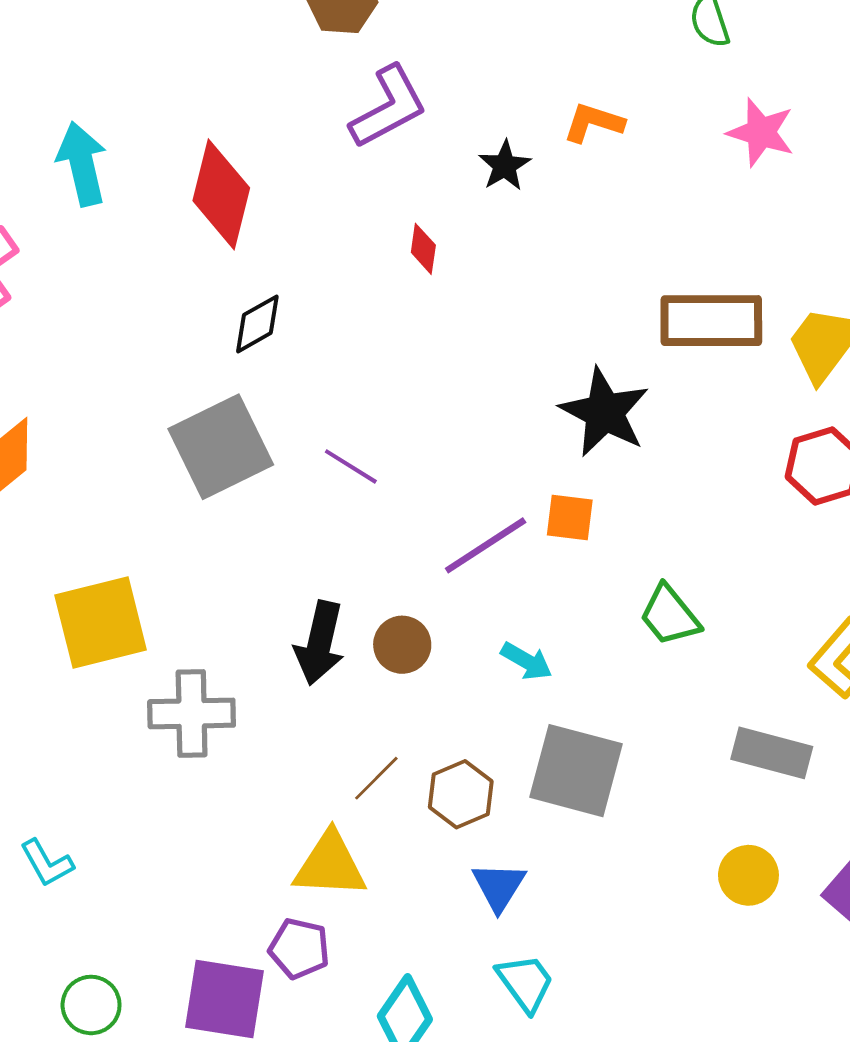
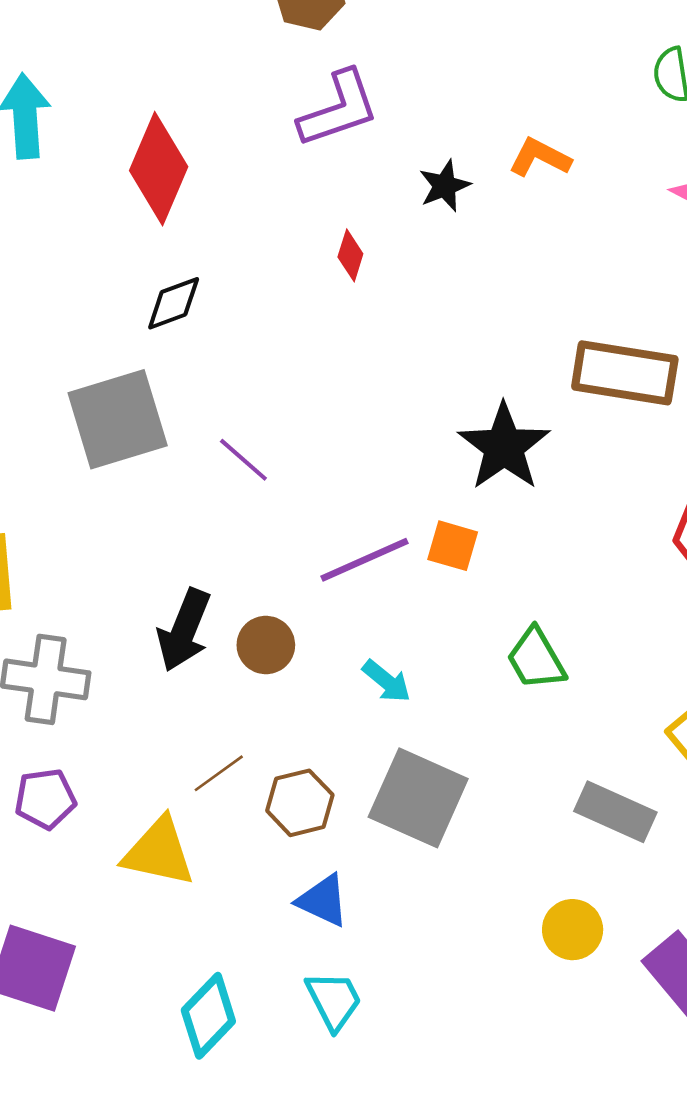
blue triangle: (499, 886) -> (323, 901), turned -46
purple pentagon: (299, 948) -> (45, 799), moved, turned -30

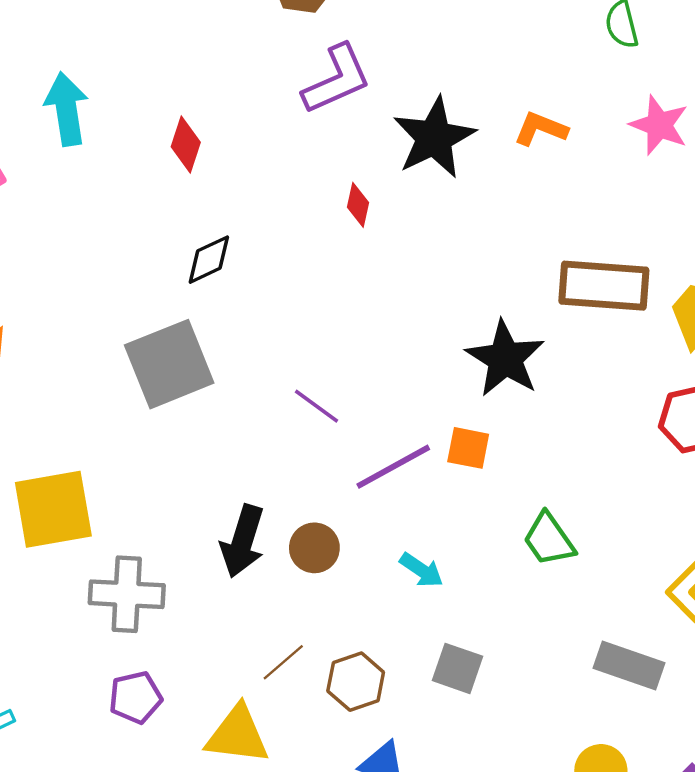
orange L-shape: (540, 157) -> (541, 129), moved
red diamond: (159, 169) -> (186, 144), size x0.6
black star: (445, 186) -> (434, 138), size x1.8
purple line: (243, 460) -> (316, 406), moved
gray square: (418, 798) -> (458, 668), size x0.6

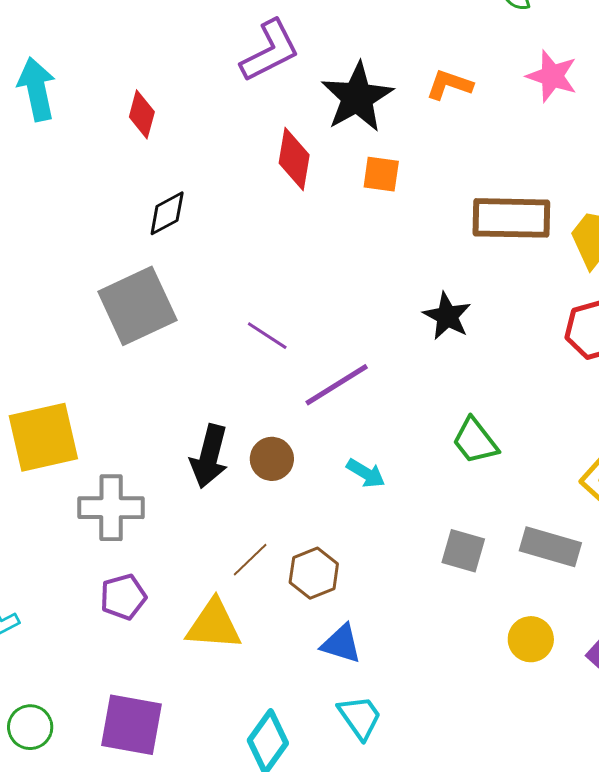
red diamond: (358, 205) -> (294, 159), size x1.6
black star: (505, 359) -> (447, 316), moved, size x0.7
orange square: (468, 448) -> (381, 174), moved
gray square: (458, 668) -> (463, 551), moved

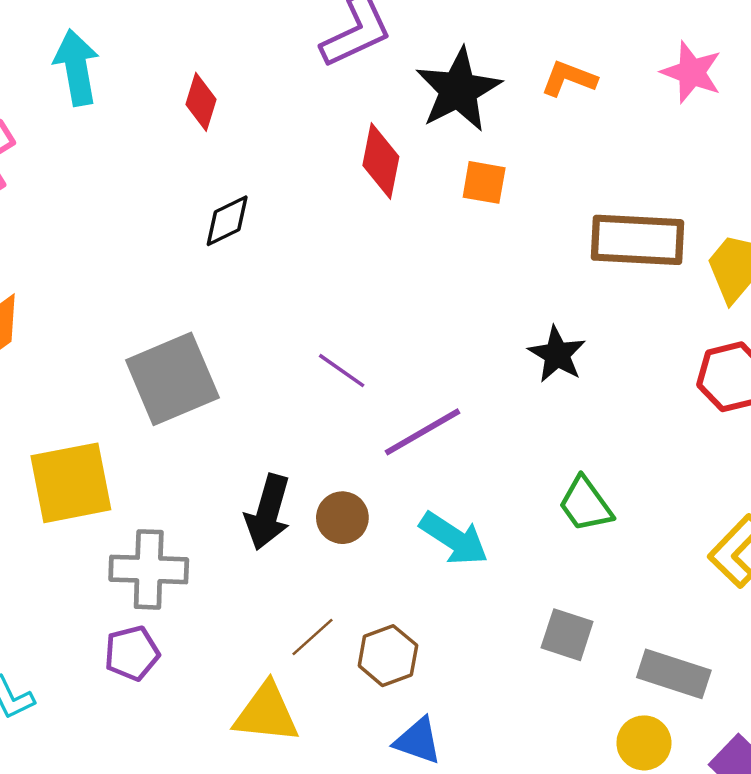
gray square: (137, 306) -> (172, 379), moved
cyan arrow: (366, 473) -> (454, 539), size x1.5
gray rectangle: (550, 547) -> (674, 674), moved
purple pentagon: (123, 597) -> (132, 653), moved

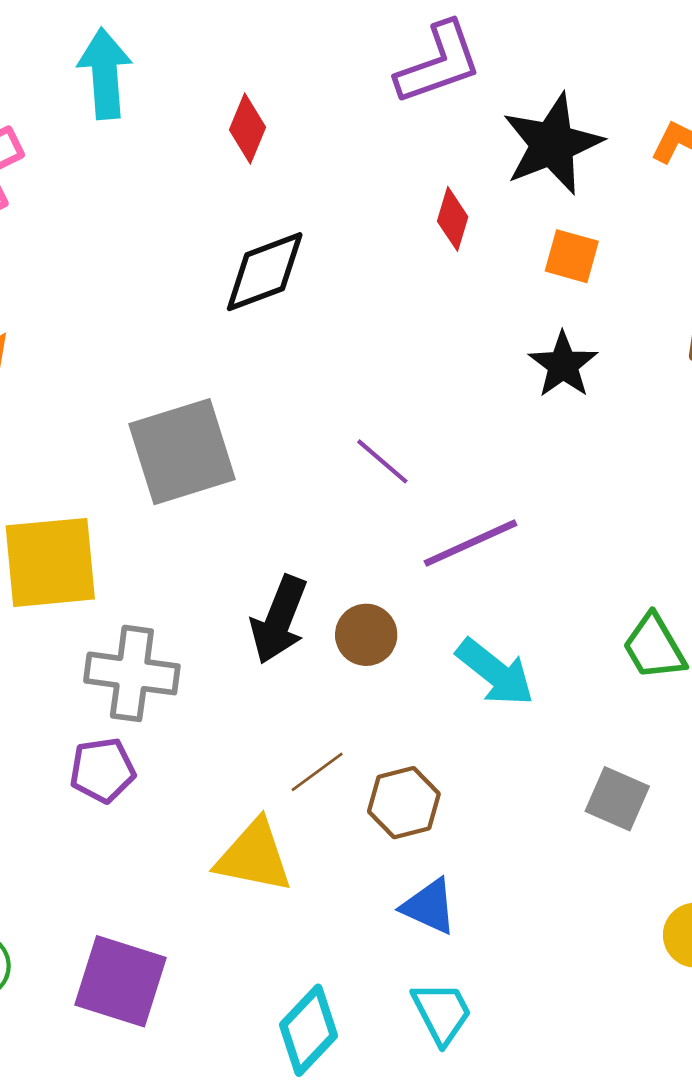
red diamond: (381, 161) -> (453, 219), size x0.7
black diamond: (227, 221) -> (265, 272), size x1.4
black star: (557, 354) -> (563, 365), moved

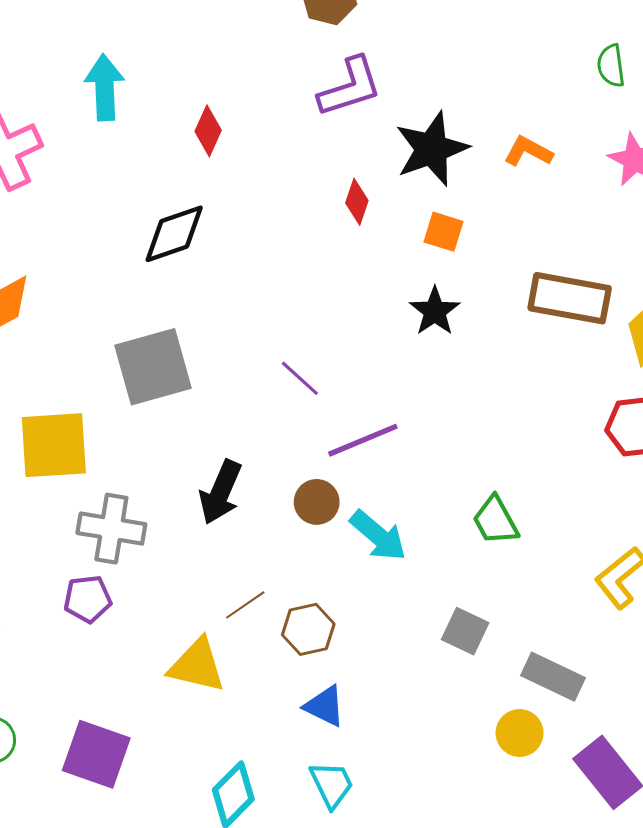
black diamond: (265, 272) -> (174, 234), moved
brown circle: (366, 635) -> (317, 502), moved

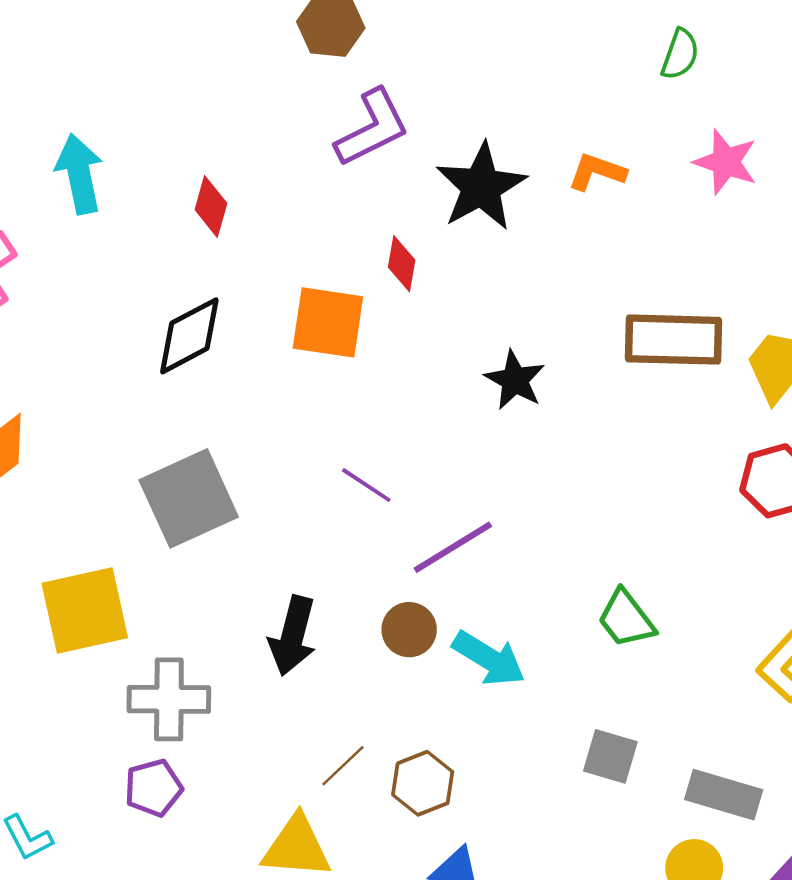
green semicircle: (611, 66) -> (680, 54), turned -144
orange square: (443, 232) -> (328, 322), moved, size x1.6

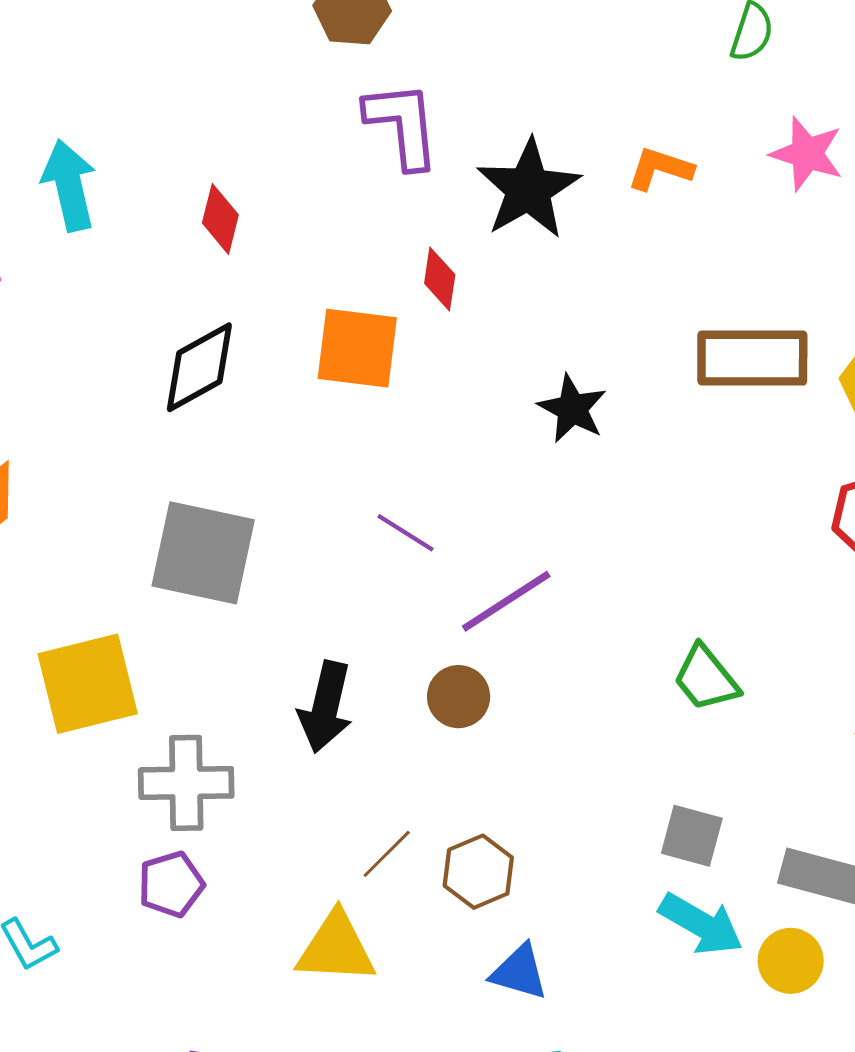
purple L-shape: (372, 128) -> (402, 125), turned -68
gray square: (189, 498) -> (203, 553), turned 38
cyan arrow: (489, 658) -> (701, 924), moved

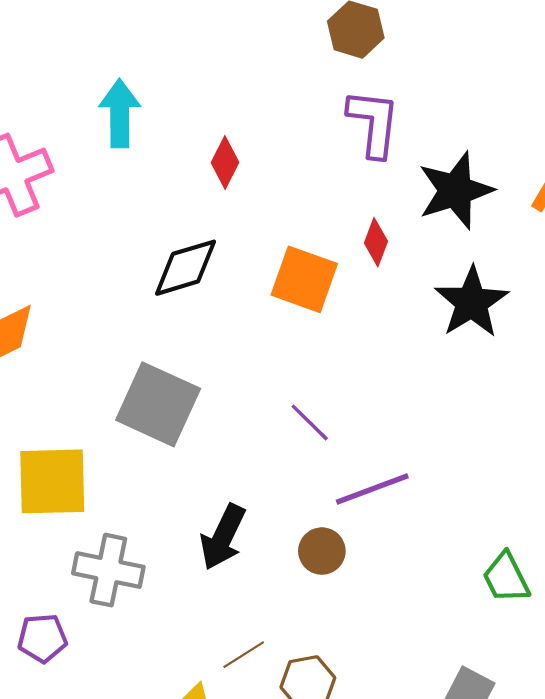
black star: (572, 409) -> (472, 302), moved, size x1.4
purple pentagon: (171, 884) -> (42, 638), moved

